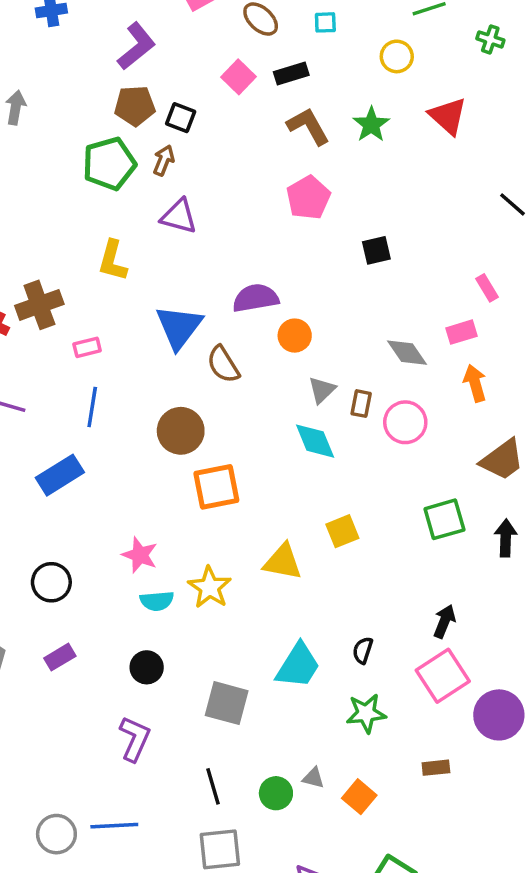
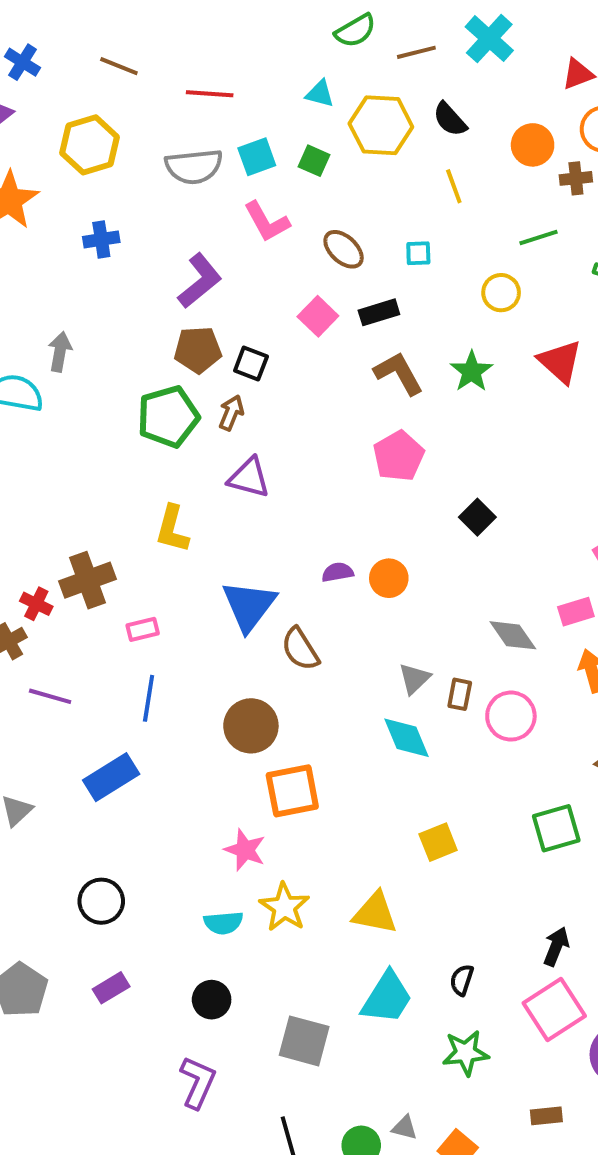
black square: (376, 250) -> (477, 517), turned -32
purple semicircle: (256, 298) -> (338, 572), size x0.6
orange circle: (295, 336) -> (389, 578), moved
pink star: (140, 555) -> (245, 850), moved
yellow triangle: (283, 562) -> (375, 913), moved

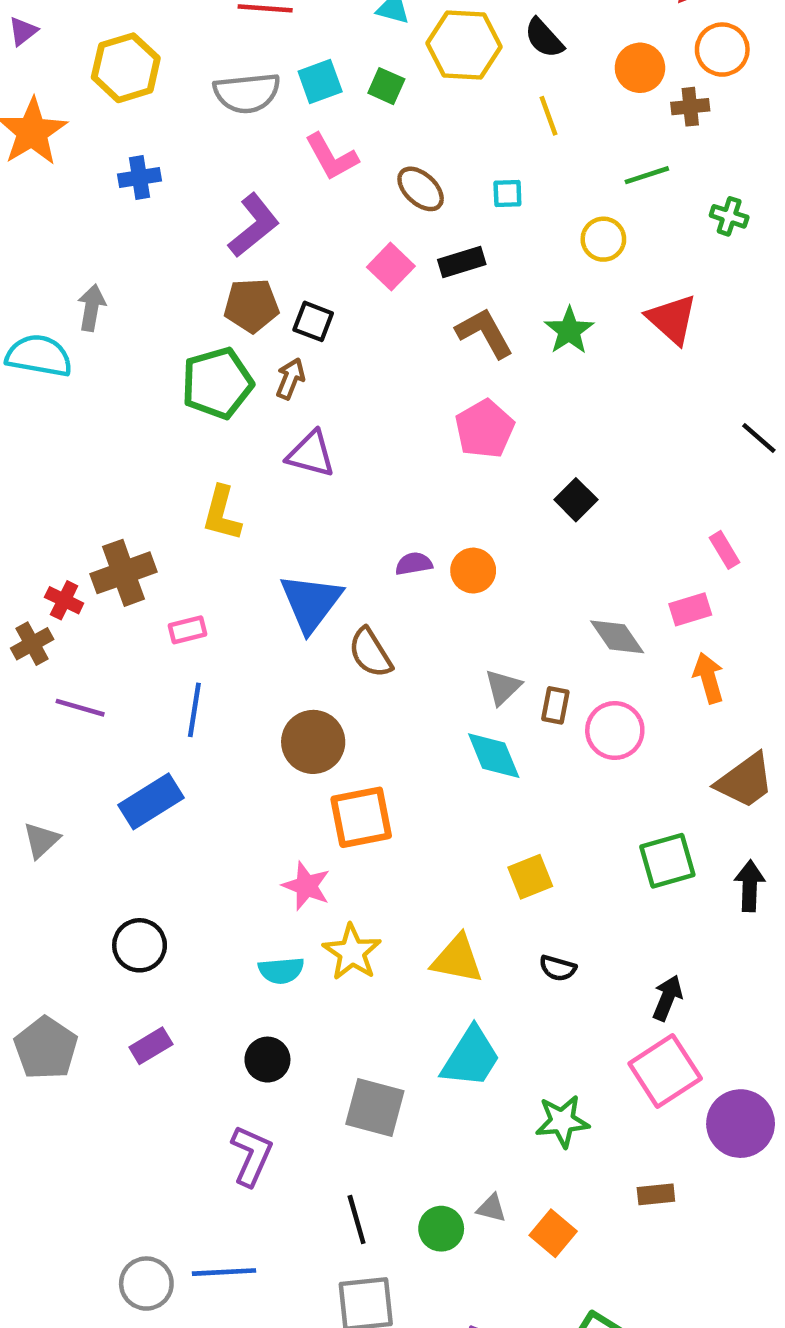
black semicircle: (462, 980) -> (558, 968), moved, turned -92

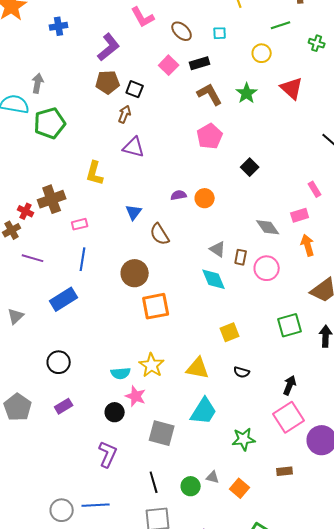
green pentagon: (217, 383) -> (50, 123), moved
blue triangle: (311, 603) -> (134, 212), size x0.6
gray triangle: (503, 687) -> (218, 249), turned -42
pink star: (306, 886) -> (136, 396), moved

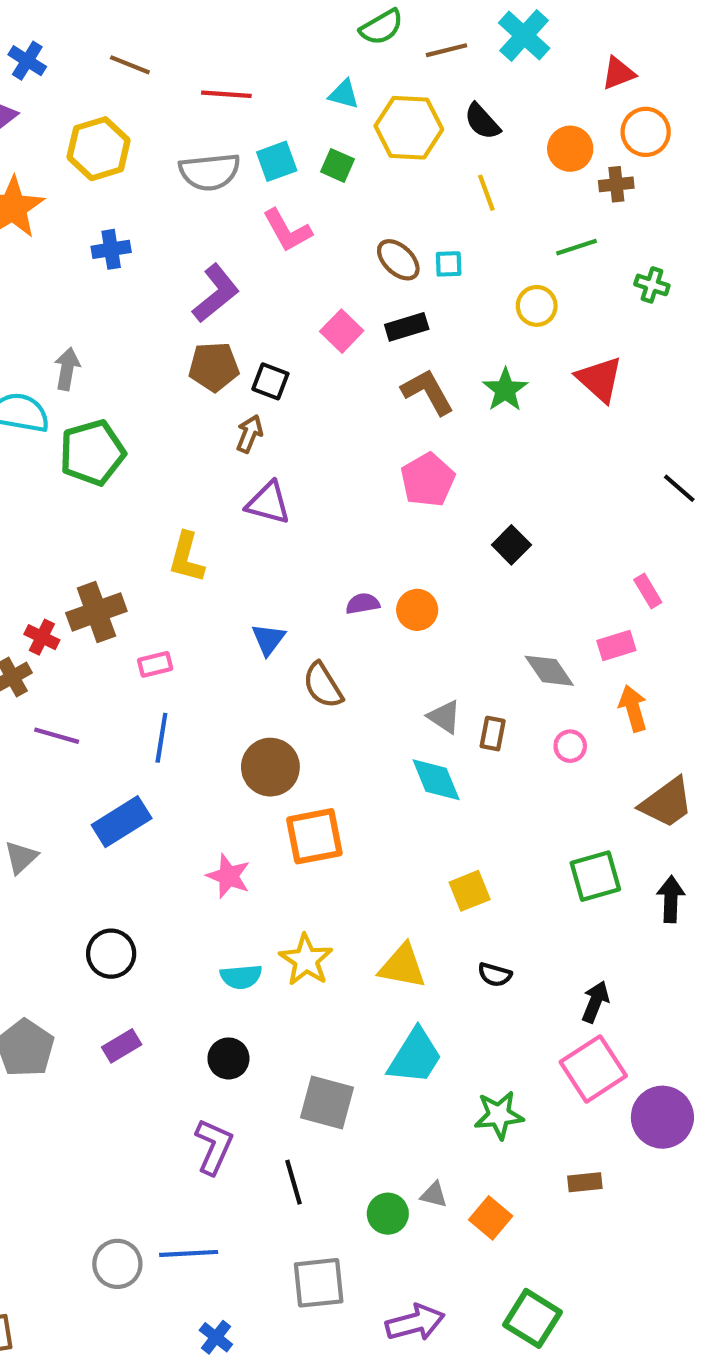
brown ellipse: (182, 31) -> (398, 260), moved
pink circle: (267, 268) -> (570, 746), moved, size x0.6
pink star: (136, 396) -> (228, 876), moved
black line: (154, 482) -> (293, 1182), moved

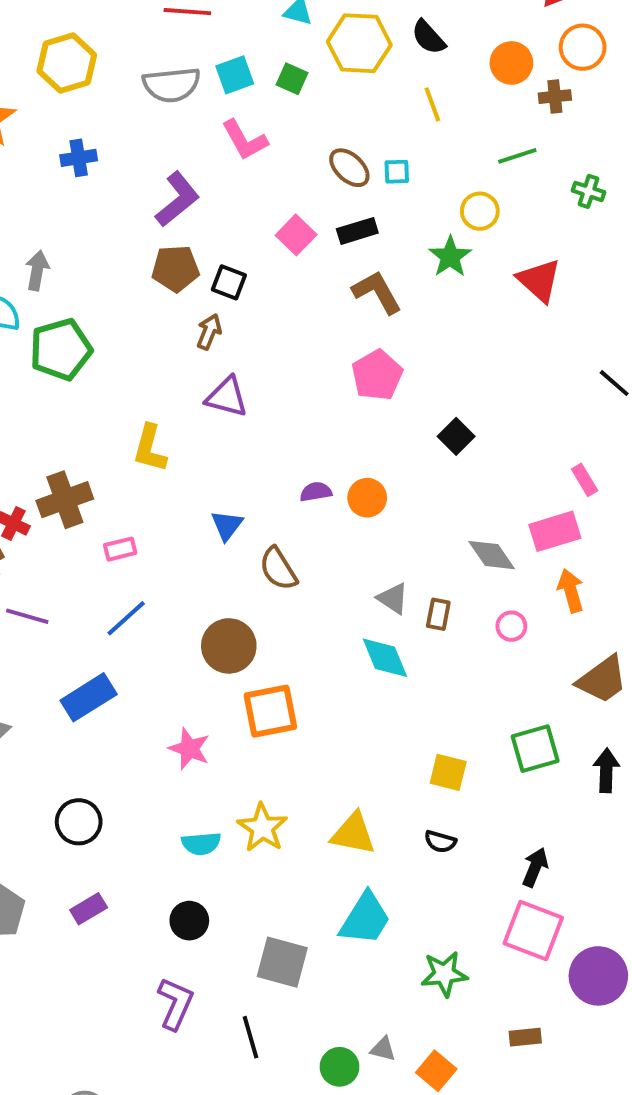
green star: (505, 390) -> (450, 257), moved
pink rectangle: (616, 646) -> (555, 531), size x1.4
blue line: (161, 738) -> (126, 618), turned 39
yellow square: (470, 891) -> (448, 772), moved, turned 36
pink square: (593, 1069) -> (533, 930), turned -36

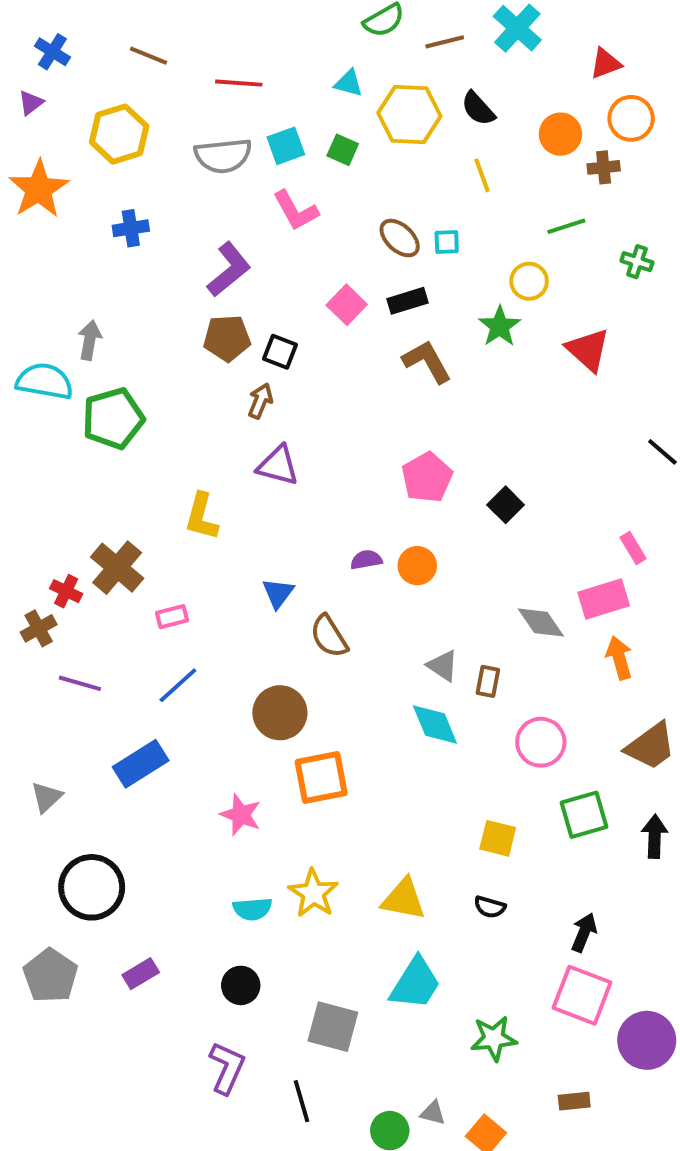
pink pentagon: (377, 375) -> (427, 477), moved
brown cross: (65, 500) -> (117, 568), turned -30
pink circle: (511, 626) -> (541, 742), moved, size x1.6
black circle: (79, 822) -> (92, 887), moved, size x1.4

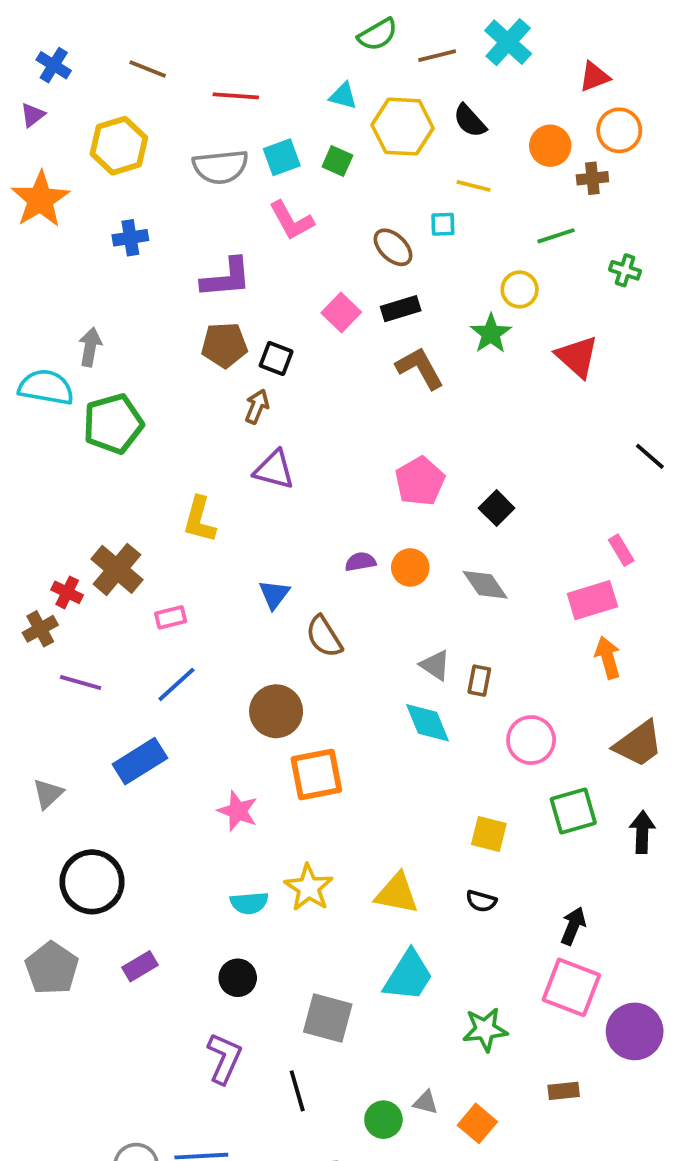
yellow line: (482, 175) -> (474, 186), turned -56
cyan square: (447, 242) -> (443, 224), moved
purple L-shape: (229, 269) -> (226, 278), turned 34
gray diamond: (541, 623) -> (485, 585), moved

